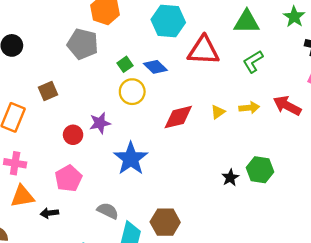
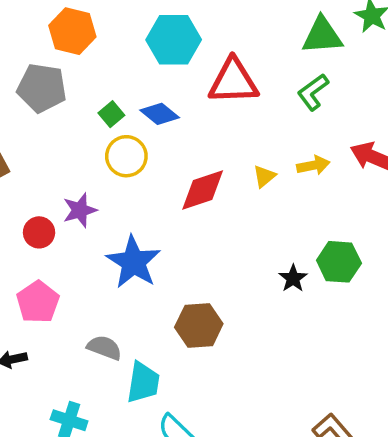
green triangle: (247, 22) -> (322, 36), moved
brown hexagon: (165, 222) -> (199, 325), moved

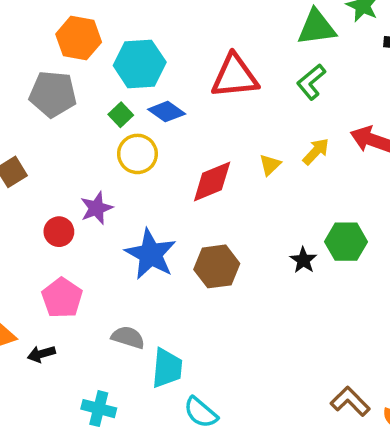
cyan hexagon: (174, 40) -> (140, 64), moved
yellow arrow: (313, 165) -> (316, 151), turned -32
brown hexagon: (199, 325) -> (217, 266), moved

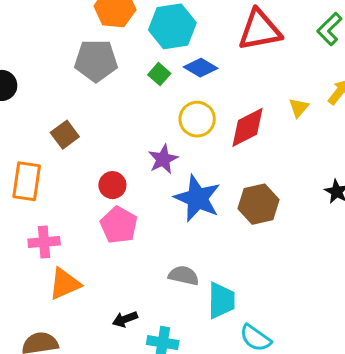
yellow circle: (137, 154) -> (197, 119), moved
purple star: (96, 208) -> (163, 159), moved
pink pentagon: (62, 298) -> (119, 225), moved
black arrow: (41, 354) -> (125, 319), moved

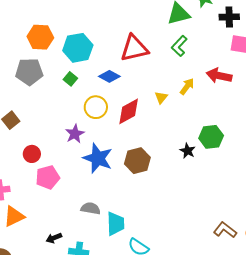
blue diamond: (201, 68) -> (109, 76), moved
red circle: (112, 185) -> (32, 154), moved
pink pentagon: (119, 225) -> (48, 177), turned 30

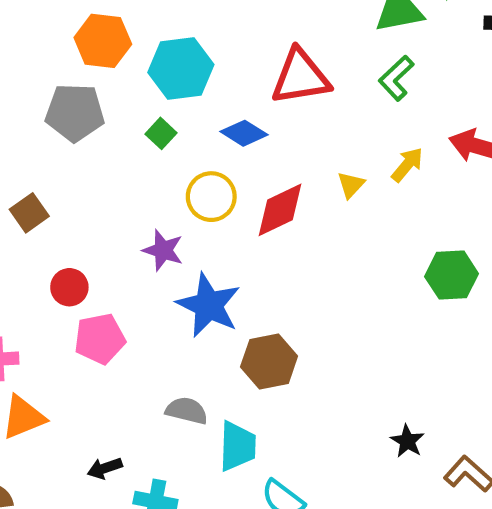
purple star: (75, 134) -> (163, 250), turned -30
black star: (188, 151) -> (407, 441), moved
brown hexagon: (137, 161) -> (269, 361), moved

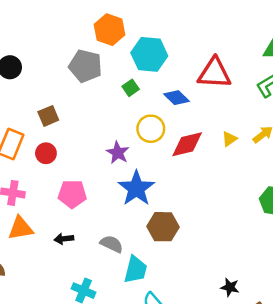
red circle: (69, 287) -> (46, 153), moved
black star: (407, 441) -> (230, 287), turned -30
black arrow: (105, 468) -> (64, 239), moved

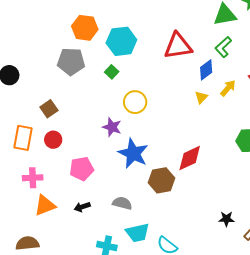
blue diamond: (176, 98) -> (206, 70), moved, turned -70
red diamond: (187, 144) -> (190, 158), moved
cyan trapezoid: (135, 270) -> (138, 233), moved, turned 75

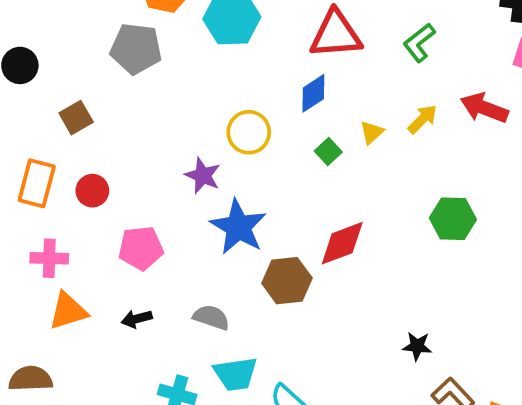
blue diamond: (206, 70) -> (313, 93), moved
green square: (112, 72) -> (328, 152), moved
brown square: (49, 109) -> (76, 118), moved
black star: (226, 219) -> (417, 346), moved

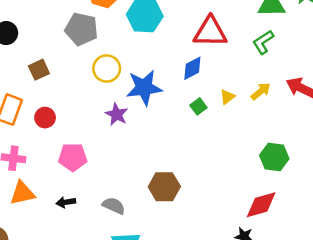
yellow circle: (249, 132) -> (107, 68), moved
blue star: (238, 227) -> (144, 88), moved, turned 30
red diamond: (342, 243) -> (261, 205), moved

